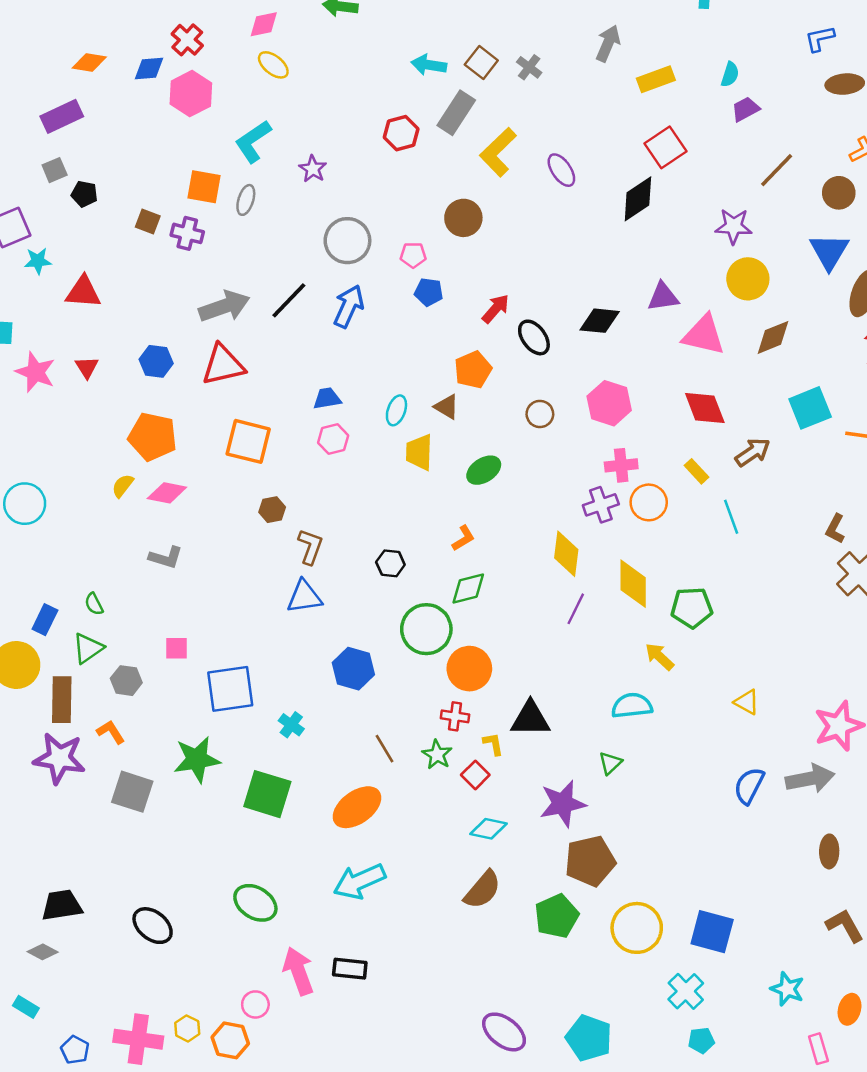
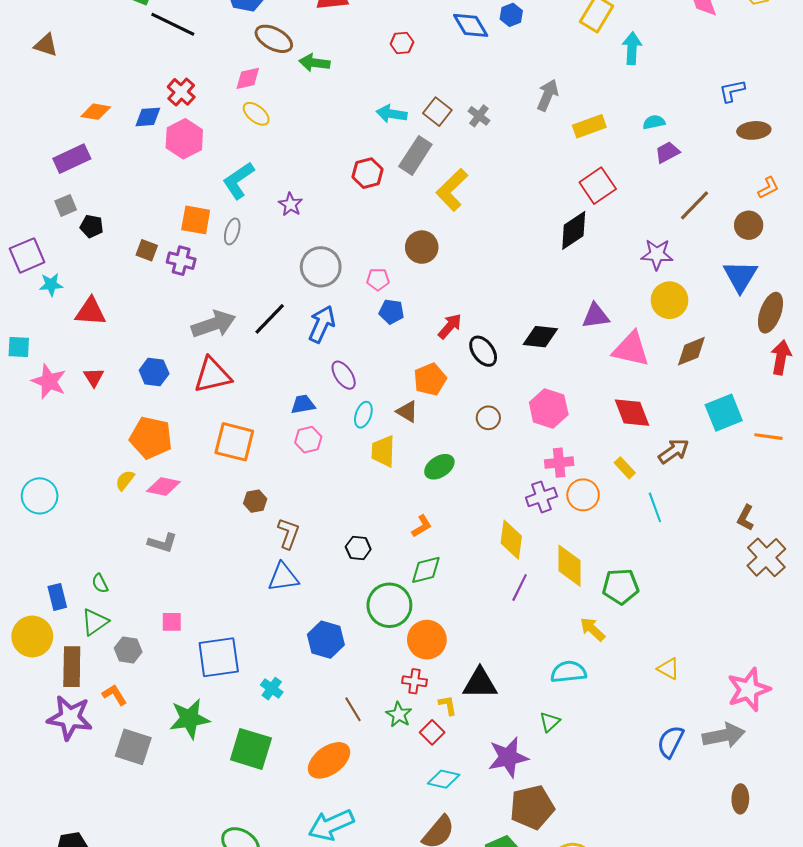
cyan semicircle: (730, 74) -> (654, 122), turned -120
purple ellipse: (561, 170) -> (344, 375), moved
blue rectangle: (45, 620) -> (57, 597), turned -40

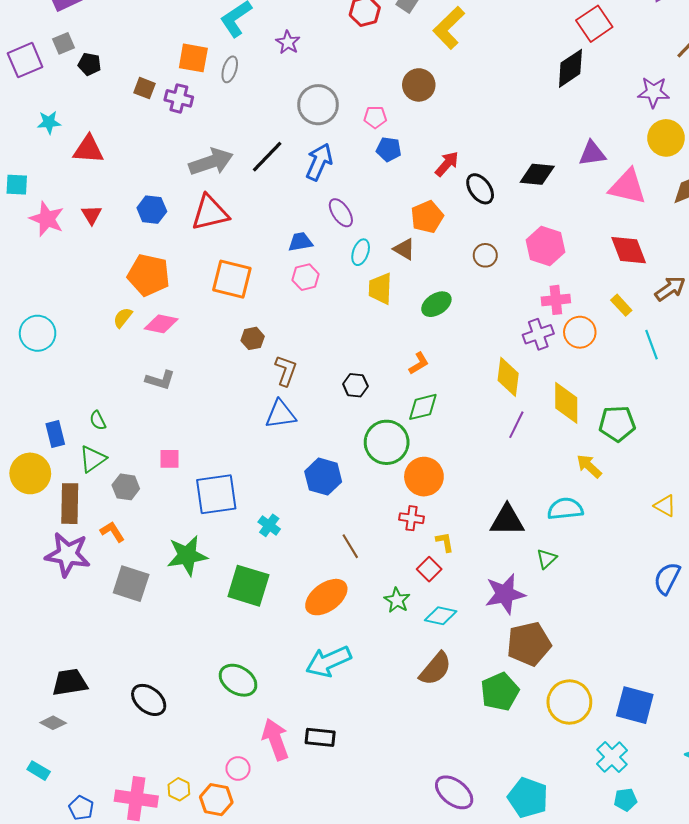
purple square: (27, 255) -> (25, 60), moved
black triangle: (480, 683) -> (507, 520), moved
green star: (399, 715) -> (397, 600), moved

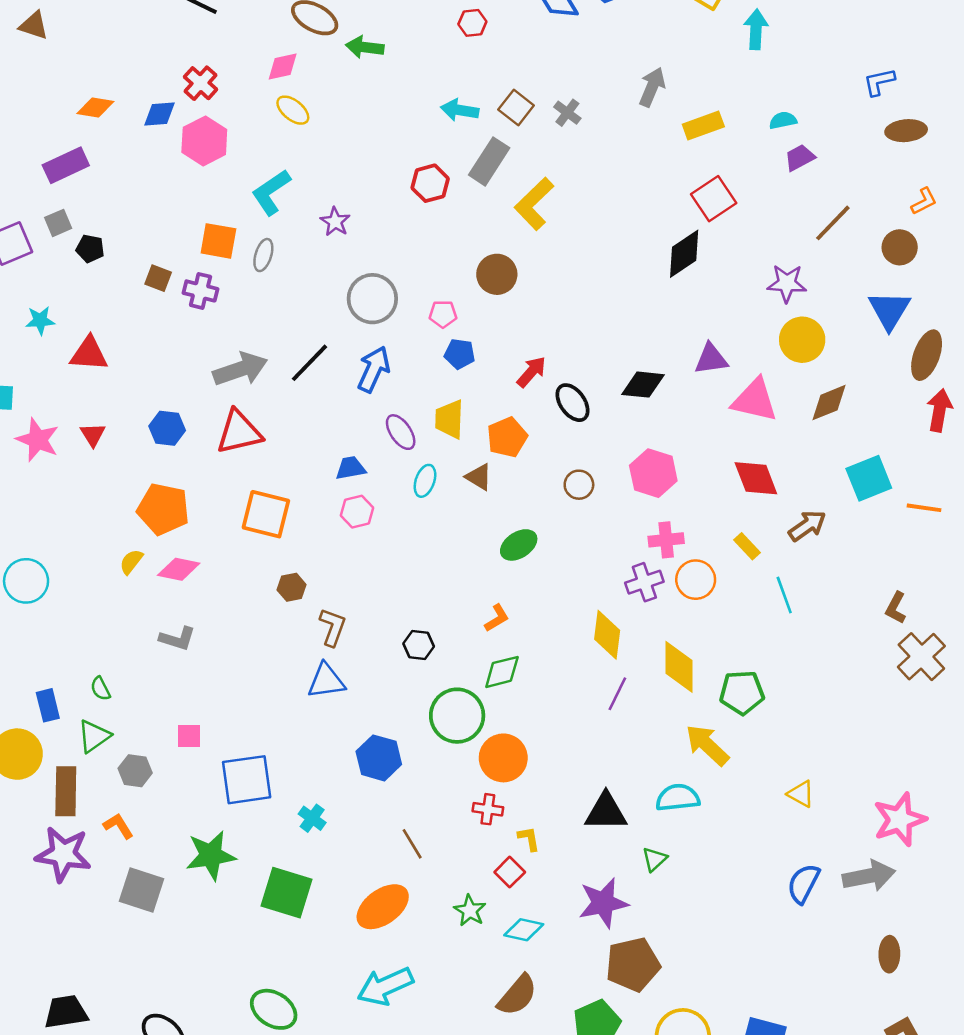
yellow trapezoid: (380, 289) -> (449, 419), moved
yellow arrow: (589, 466) -> (707, 745), size x1.4

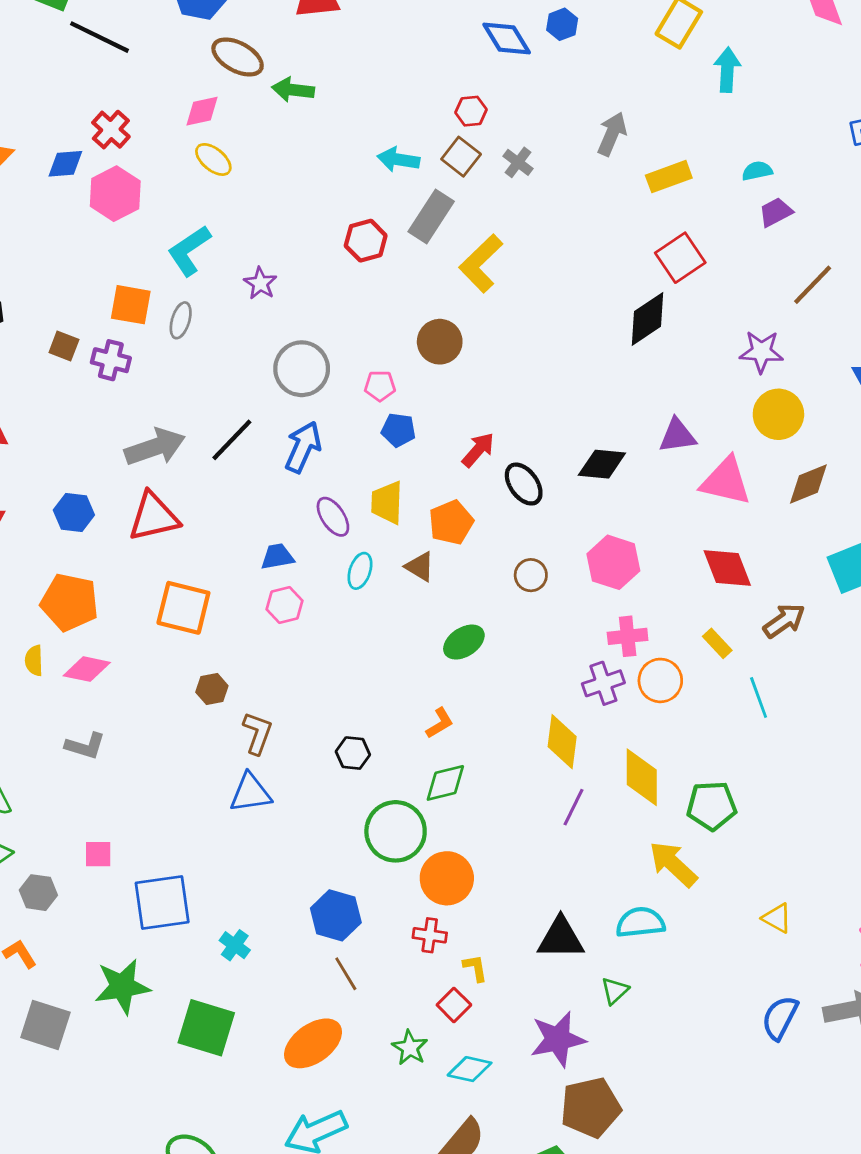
red hexagon: (472, 23) -> (471, 111), moved
yellow semicircle: (131, 562) -> (34, 661), turned -40
blue hexagon: (379, 758) -> (336, 915), moved

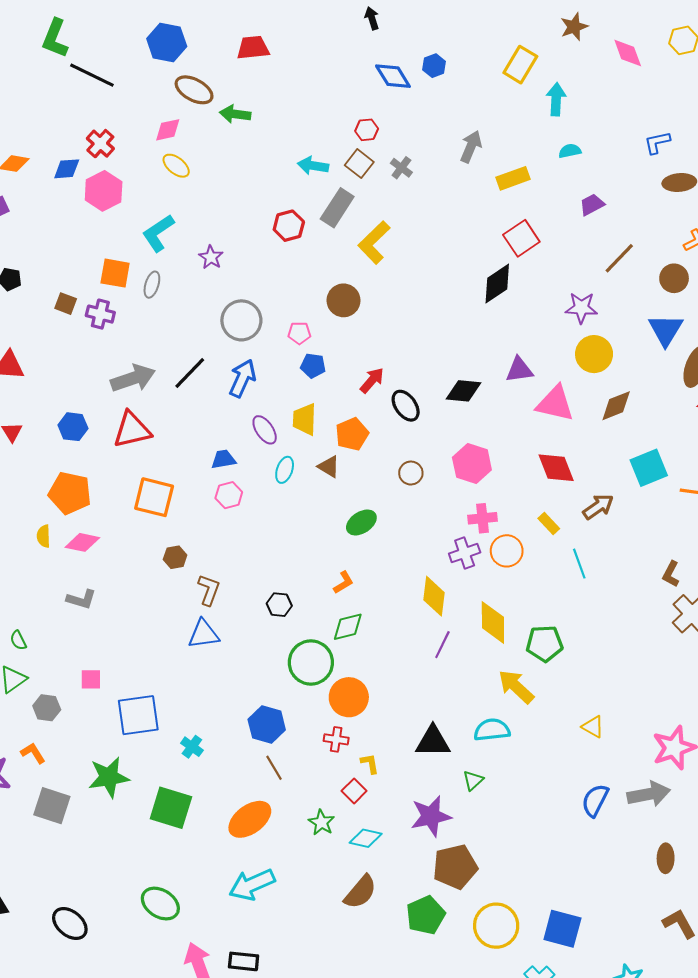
cyan semicircle: (757, 171) -> (570, 151), moved

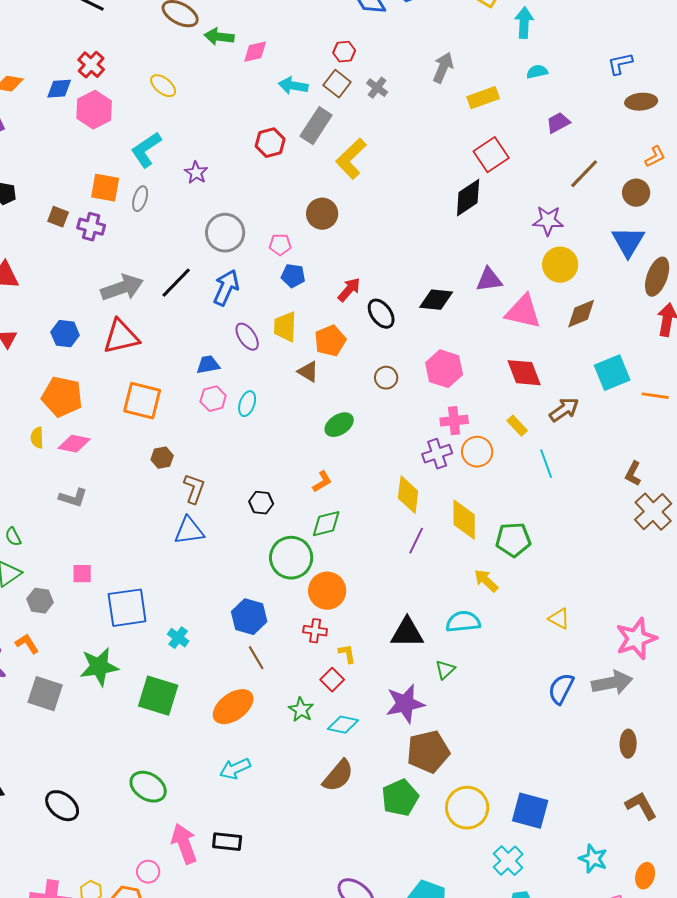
pink diamond: (168, 130) -> (255, 52), moved
cyan ellipse: (285, 470) -> (247, 404), moved
yellow arrow: (516, 687) -> (486, 581), size x0.7
cyan arrow: (252, 885) -> (235, 769), size x0.7

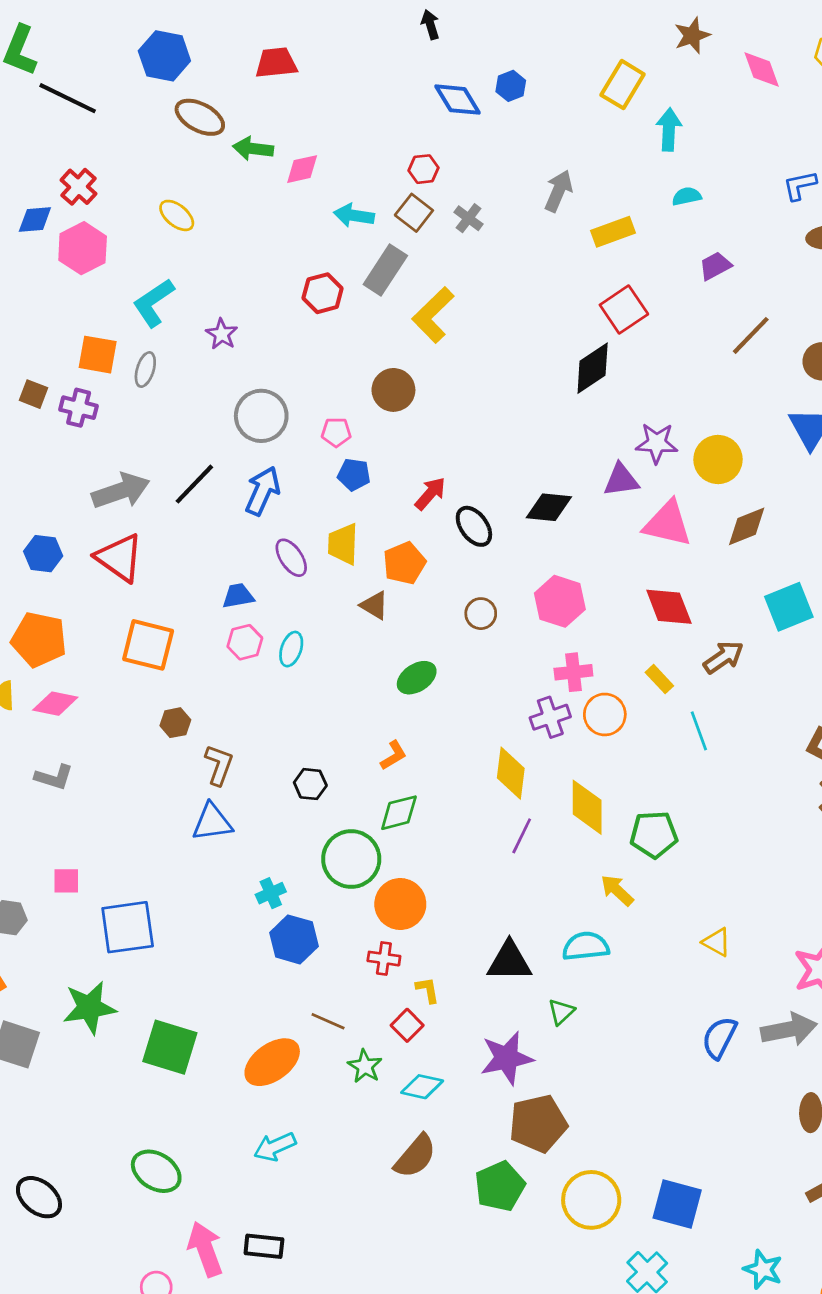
purple star: (548, 221) -> (657, 443), moved
red triangle: (121, 337) -> (119, 558), turned 48
cyan cross: (178, 638) -> (271, 893), moved, turned 30
brown line: (256, 658) -> (328, 1021), moved, turned -35

